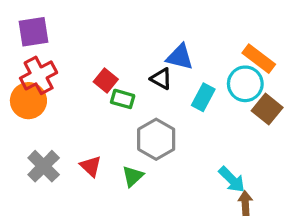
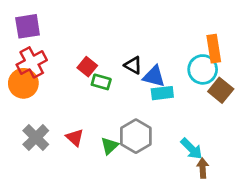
blue triangle: (180, 57) -> (154, 76), moved
orange rectangle: (259, 59) -> (214, 49), turned 44
cyan rectangle: (203, 97) -> (162, 93), moved, turned 55
gray hexagon: (156, 139) -> (136, 136), moved

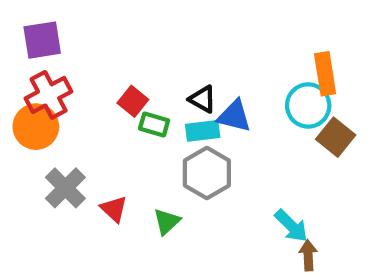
cyan rectangle: (162, 93) -> (203, 131), moved
gray hexagon: (136, 136) -> (207, 173), moved
gray cross: (36, 138) -> (65, 188), moved

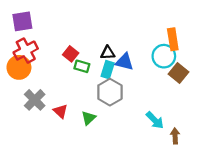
black triangle: (203, 99) -> (108, 53), turned -32
cyan rectangle: (203, 131) -> (108, 70), turned -66
brown arrow: (308, 255) -> (175, 136), moved

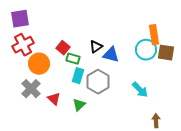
black triangle: (108, 53) -> (96, 47), turned -32
orange circle: (19, 67) -> (39, 64), moved
cyan rectangle: (108, 70) -> (78, 76), moved
brown square: (178, 73) -> (166, 53), moved, turned -30
cyan arrow: (155, 120) -> (140, 90), moved

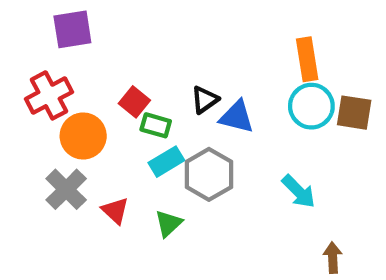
purple square: (20, 19) -> (72, 29), moved
orange rectangle: (154, 35) -> (307, 59), moved
cyan rectangle: (78, 76) -> (166, 162), turned 42

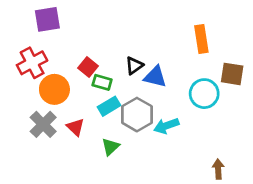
cyan circle: (311, 106) -> (204, 94), moved
cyan arrow: (299, 191) -> (166, 126), moved, turned 115
red triangle: (115, 211) -> (75, 127), moved

